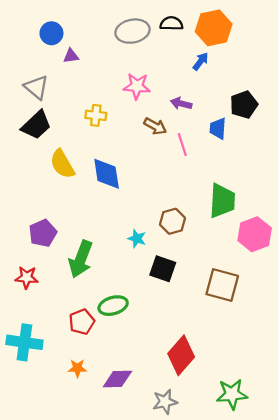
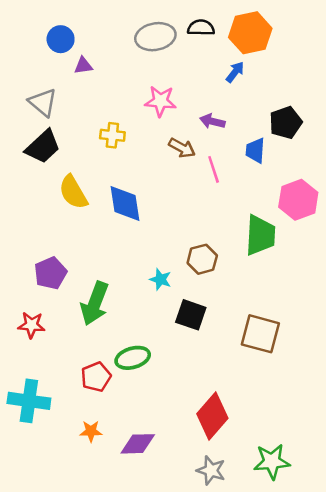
pink hexagon: (255, 234) -> (298, 200), moved
gray star: (165, 402) -> (211, 470), moved, turned 30

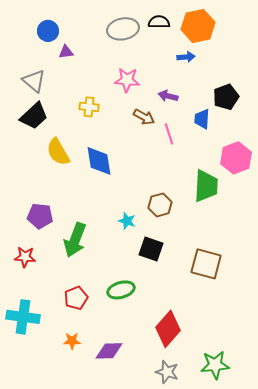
blue arrow: (235, 72) -> (186, 57), turned 48
purple pentagon: (50, 273) -> (40, 216), turned 30
green ellipse: (133, 358) -> (121, 290), moved

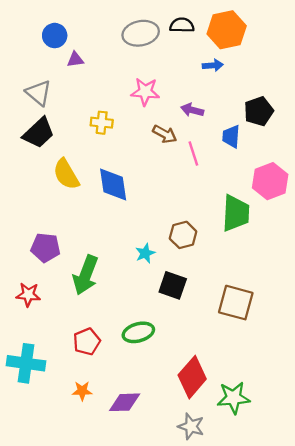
cyan star: (127, 221) -> (145, 253), turned 30
green star: (215, 365) -> (233, 398), moved

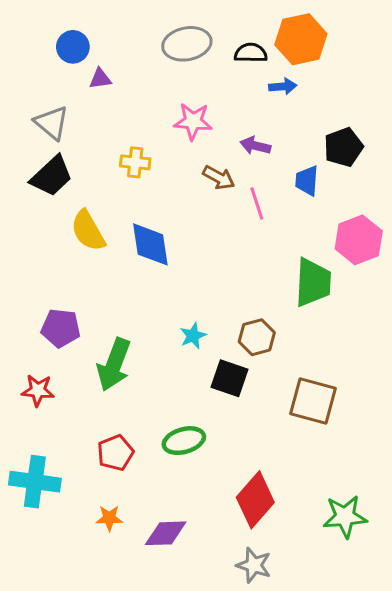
black semicircle: (182, 25) -> (251, 53), moved
brown hexagon: (183, 235) -> (257, 337), moved
green star: (233, 398) -> (345, 517), moved

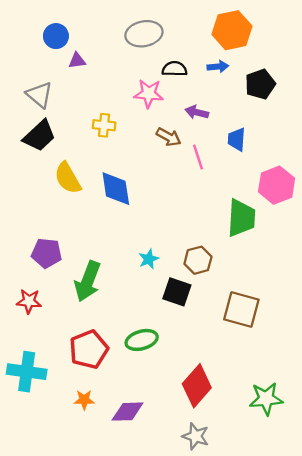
black semicircle: (251, 53) -> (174, 69), moved
black pentagon: (343, 147) -> (260, 84), moved
red pentagon: (115, 453) -> (89, 349), size x1.4

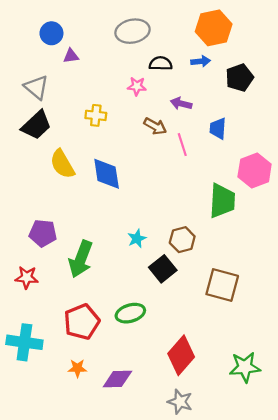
pink star: (149, 94) -> (137, 86), size x0.7
black square: (177, 292) -> (163, 269), turned 32

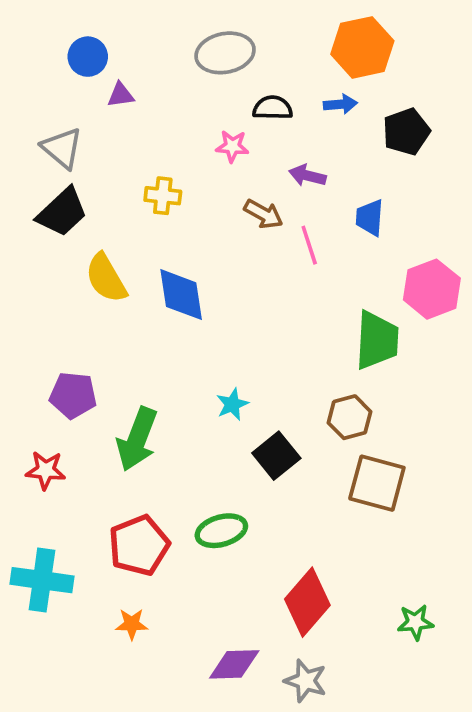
brown hexagon: (182, 240) -> (349, 417), moved
green star: (245, 367) -> (415, 622), size x0.7
purple diamond: (117, 379) -> (234, 664), moved

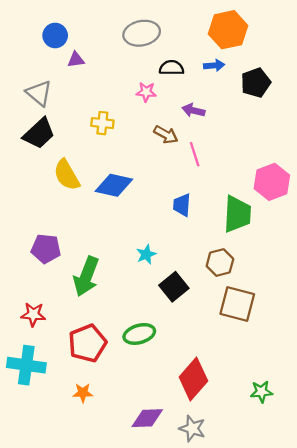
blue trapezoid: (370, 218) -> (182, 205), moved
blue diamond: (181, 295) -> (114, 185), turned -69
red star: (46, 470) -> (33, 314), moved

